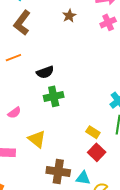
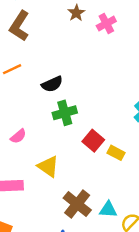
pink cross: (108, 22) -> (106, 24), moved
red square: (97, 152) -> (93, 141), moved
brown cross: (58, 172) -> (77, 204), turned 35

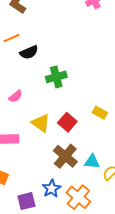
black semicircle: (52, 84) -> (29, 52), moved
red square: (93, 141) -> (67, 122), moved

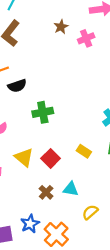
brown cross: (65, 156) -> (46, 192), size x0.6
cyan triangle: (92, 162) -> (71, 189), moved

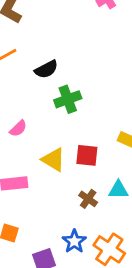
black semicircle: (17, 86) -> (46, 69), moved
red square: (51, 158) -> (87, 155), turned -30

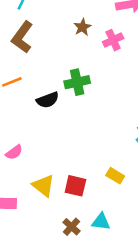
green cross: (68, 99) -> (77, 82), moved

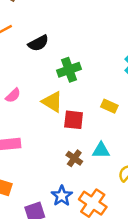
green cross: (77, 82) -> (69, 70), moved
yellow triangle: (43, 186) -> (52, 102), moved

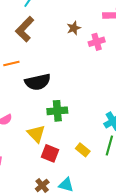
black semicircle: (38, 43) -> (38, 82), size x1.4

